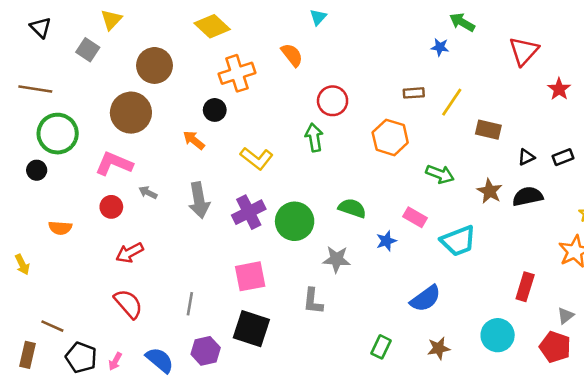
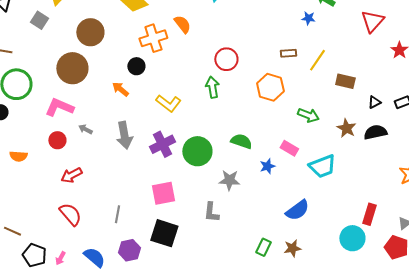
orange semicircle: (292, 55) -> (182, 24), moved
red rectangle: (525, 287) -> (369, 214), moved
brown star: (439, 348) -> (292, 248), moved

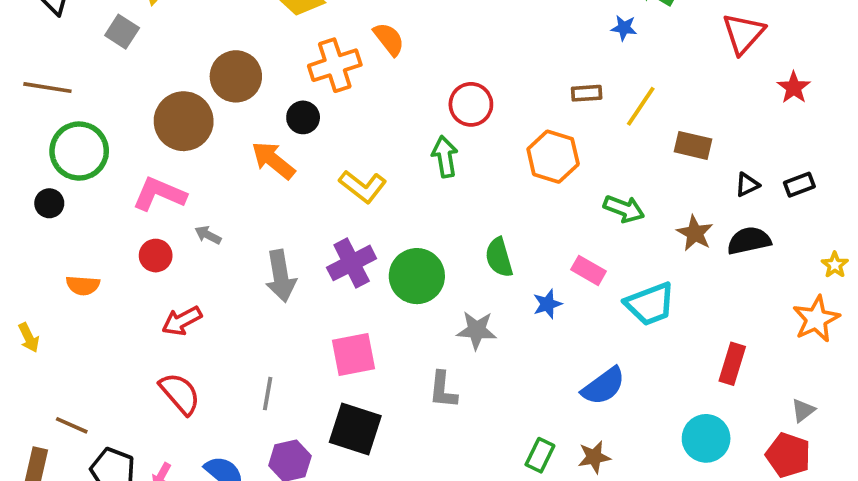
brown circle: (90, 32) -> (236, 76), moved
orange arrow: (120, 89) -> (273, 160), size x1.4
gray arrow: (124, 135) -> (281, 276), moved
green semicircle: (241, 141) -> (499, 257), turned -125
red rectangle: (369, 214) -> (732, 364), moved

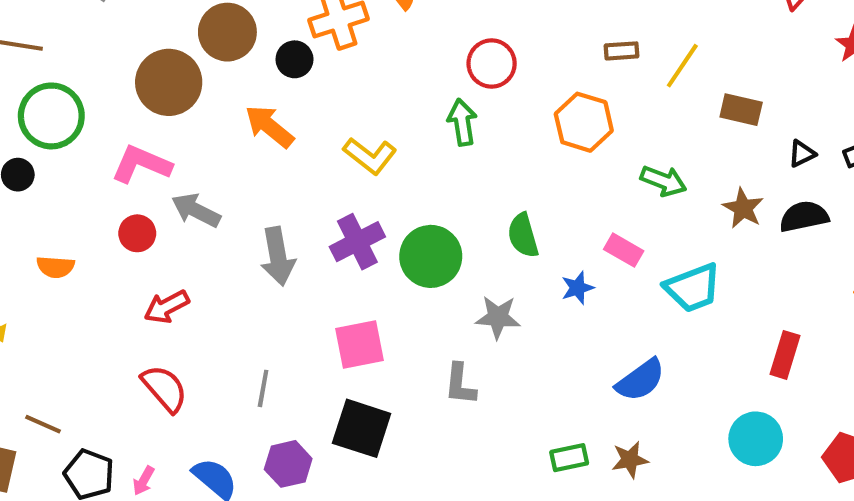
black circle: (303, 117) -> (294, 59), moved
gray arrow: (208, 235) -> (196, 210), size x1.6
green rectangle: (540, 455) -> (569, 458), turned 52

